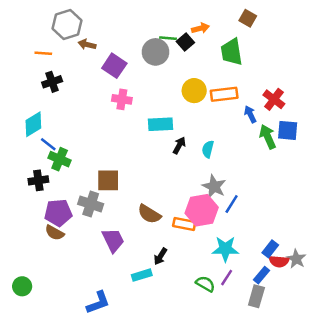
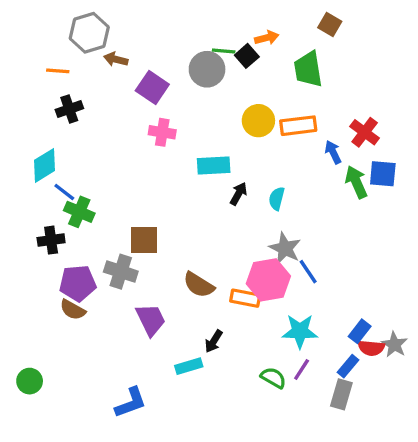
blue line: (232, 204) -> (308, 272), turned -66

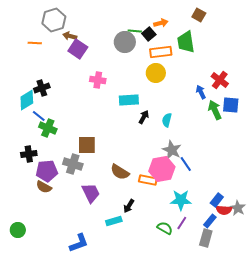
purple square: (152, 87) -> (78, 49), moved
black cross: (69, 109) -> (42, 88), moved
orange rectangle: (298, 126) -> (161, 52), moved
black cross: (51, 240) -> (29, 154), moved

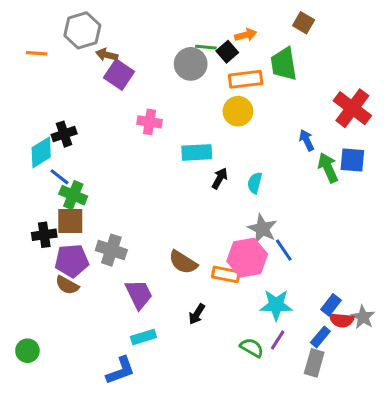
orange line: (35, 43) -> (37, 53), moved
red cross: (220, 80) -> (352, 108), moved, size x1.4
brown square: (87, 145) -> (70, 221), moved
cyan rectangle: (114, 221) -> (143, 337), moved

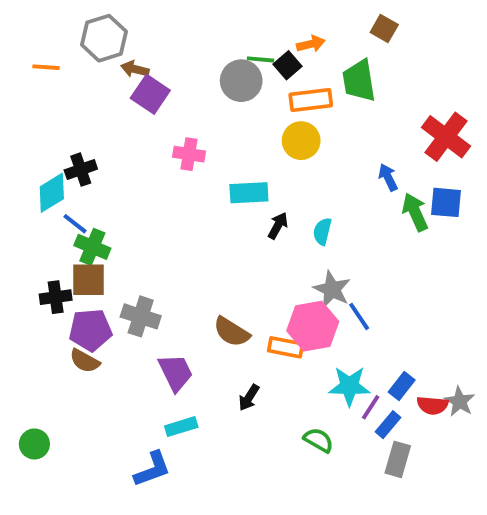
blue rectangle: (331, 305) -> (402, 386), moved
blue rectangle: (320, 337) -> (388, 425), moved
purple line: (278, 340) -> (371, 407), moved

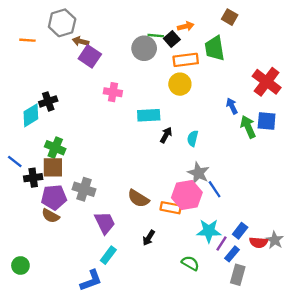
blue line: (75, 224) -> (15, 162), moved
cyan rectangle: (181, 427) -> (108, 255), turned -36

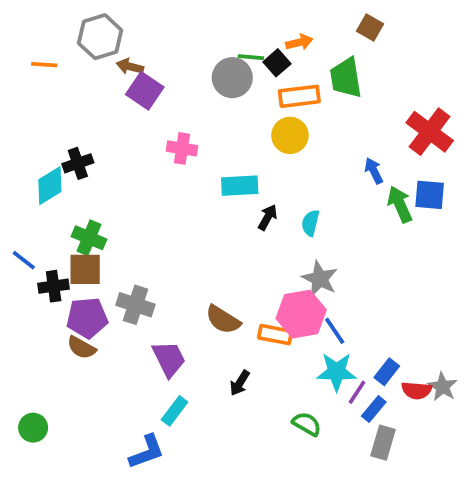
blue line: (215, 189) -> (335, 331), moved

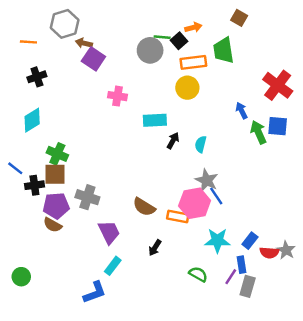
black cross: (78, 163) -> (37, 77), moved
blue line: (335, 331) -> (216, 196), moved
purple line: (357, 392) -> (231, 277), moved
blue rectangle: (374, 409) -> (242, 265), turned -49

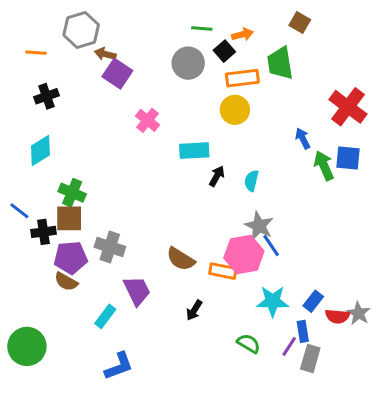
green line: (162, 37) -> (202, 28), moved
pink cross: (118, 96) -> (147, 120), turned 30
cyan rectangle: (113, 266) -> (105, 316), moved
green circle: (21, 277) -> (27, 346), size x1.6

